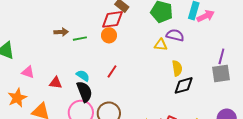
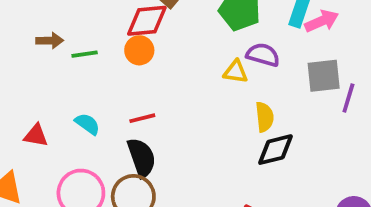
red line: (112, 71) -> (142, 118), turned 40
gray square: (221, 73) -> (324, 76), moved
black semicircle: (84, 92) -> (142, 158), moved

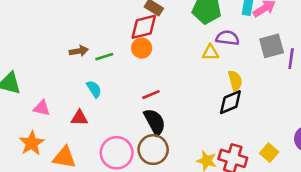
cyan semicircle: (87, 124) -> (94, 89), moved, turned 30
black diamond: (275, 150) -> (230, 102), moved

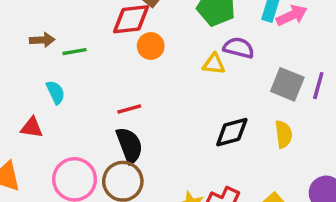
gray square: (272, 46) -> (287, 84), moved, turned 30
orange circle: (142, 48) -> (151, 46), moved
yellow semicircle: (235, 81) -> (284, 134), moved

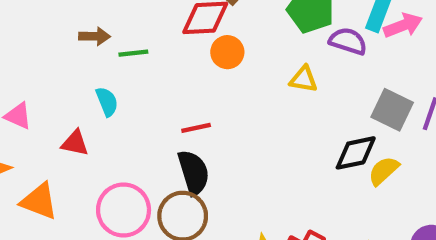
purple semicircle: (239, 48) -> (348, 41), moved
black diamond: (232, 132) -> (356, 153), moved
yellow semicircle: (284, 134) -> (384, 171), turned -128

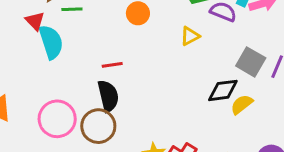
yellow triangle: (304, 79) -> (190, 36), turned -42
cyan semicircle: (107, 102) -> (51, 42), size x1.6
red triangle: (75, 143) -> (35, 21), moved, turned 30

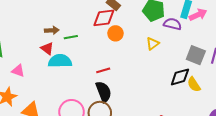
cyan semicircle: (51, 42) -> (60, 61), turned -65
yellow semicircle: (242, 104) -> (194, 84), turned -77

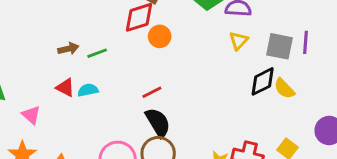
yellow triangle: (153, 44) -> (239, 41), moved
red triangle: (47, 48) -> (65, 88), moved
cyan semicircle: (60, 61) -> (88, 90), size x0.6
pink triangle: (18, 71) -> (31, 115), turned 32

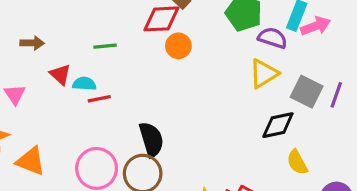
yellow triangle: (239, 41) -> (264, 74), size x1.4
brown arrow: (68, 49) -> (32, 43), moved
yellow semicircle: (284, 88) -> (297, 162), moved
red line: (152, 92) -> (99, 99), moved

